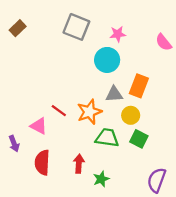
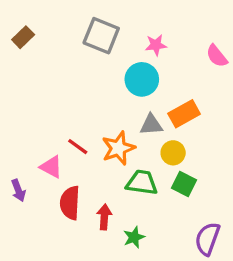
orange rectangle: (139, 86) -> (184, 114), turned 40
red semicircle: (42, 162) -> (70, 203), moved

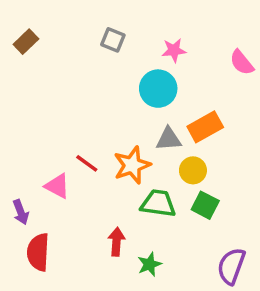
gray square: (101, 36) -> (113, 40), size x0.6
red semicircle: (70, 203) -> (38, 252), moved

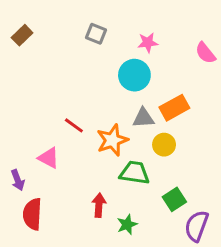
red line: (87, 163) -> (74, 125), moved
green square: (205, 205) -> (174, 199), moved, turned 30

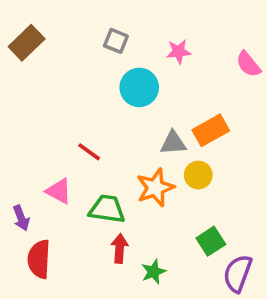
brown rectangle: (22, 35) -> (27, 43), size x1.4
cyan circle: (134, 75) -> (139, 87), moved
orange star: (112, 140) -> (155, 188), moved
green trapezoid: (134, 173) -> (107, 209), moved

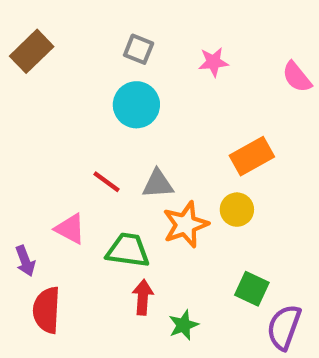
cyan circle: (139, 87) -> (136, 105), moved
gray triangle: (173, 143) -> (158, 184), moved
green square: (211, 241) -> (252, 289), turned -32

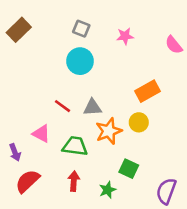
green square: (252, 289) -> (129, 169), moved
red arrow: (143, 297) -> (74, 181), moved
red semicircle: (47, 310) -> (28, 181), turned 44

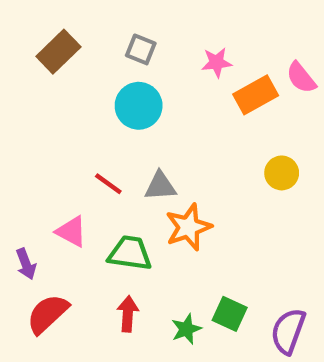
brown rectangle: (19, 30) -> (58, 52), moved
orange rectangle: (148, 91) -> (256, 95), moved
yellow circle: (139, 122) -> (282, 173), moved
green square: (129, 169) -> (230, 314), moved

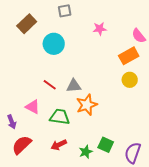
gray square: (141, 49) -> (65, 11), moved, turned -32
orange rectangle: (256, 95) -> (129, 56), moved
cyan circle: (139, 106) -> (54, 44), moved
red arrow: (128, 314) -> (59, 145), turned -119

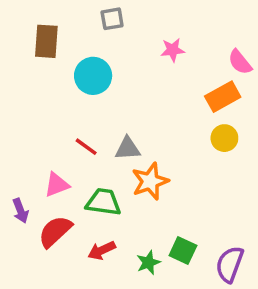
brown rectangle: (27, 24) -> (46, 41), turned -42
pink triangle: (33, 107) -> (57, 185), turned -49
red semicircle: (22, 145) -> (55, 231), moved

